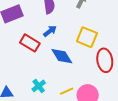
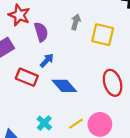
yellow square: (87, 37) -> (103, 35), moved

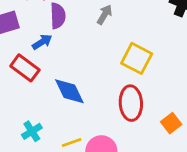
yellow square: (103, 35) -> (137, 58), moved
blue arrow: (47, 60) -> (42, 42), moved

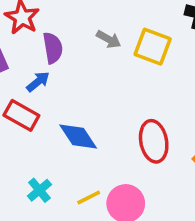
gray arrow: (105, 15) -> (109, 39), turned 96
yellow square: (137, 58) -> (153, 47), moved

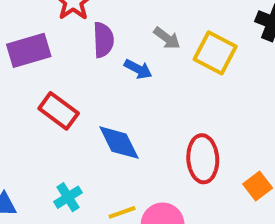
blue arrow: (38, 82) -> (138, 69), moved, turned 60

